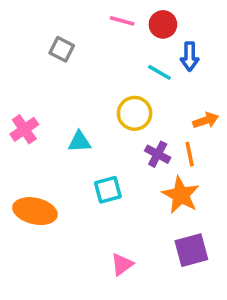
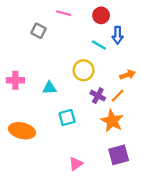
pink line: (122, 21) -> (64, 13), moved
pink cross: (24, 129) -> (15, 80), turned 35
orange line: (190, 154) -> (118, 96), turned 56

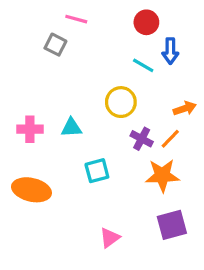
pink line: (64, 13) -> (76, 19), moved
pink cross: (15, 80) -> (30, 129), moved
orange star: (112, 121) -> (162, 175), turned -30

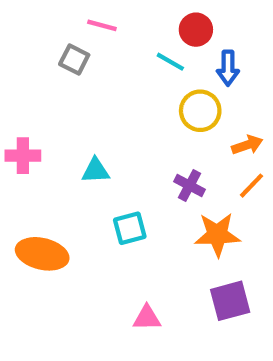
cyan line: (143, 65) -> (170, 62), moved
yellow circle: (121, 102) -> (200, 111), moved
pink cross: (30, 129) -> (23, 156), moved
orange line: (170, 139) -> (251, 186), moved
pink triangle: (110, 238) -> (147, 318), turned 35

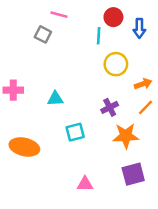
cyan line: (170, 62) -> (99, 36), turned 63
blue arrow: (228, 68) -> (139, 28), moved
purple cross: (190, 186) -> (110, 107), turned 35

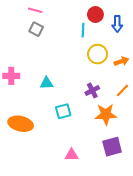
pink line: (59, 15) -> (35, 10), moved
orange arrow: (143, 84) -> (121, 61), moved

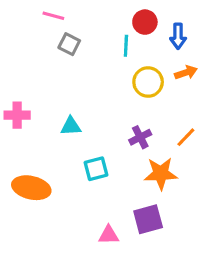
gray square: (36, 29) -> (69, 44), moved
orange arrow: (121, 61) -> (186, 73), moved
purple square: (112, 147) -> (148, 219), moved

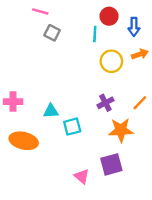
pink cross: (17, 115) -> (13, 102), moved
cyan triangle: (71, 126) -> (51, 111), moved
pink triangle: (109, 235) -> (82, 176), turned 42

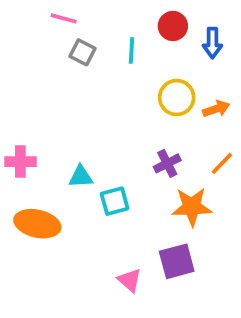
cyan line: (95, 34) -> (131, 50), moved
orange arrow: (140, 54) -> (216, 109), moved

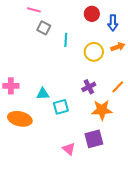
cyan line: (131, 50) -> (66, 40), moved
orange arrow: (216, 109) -> (118, 47), moved

